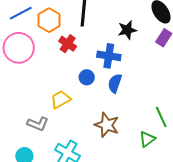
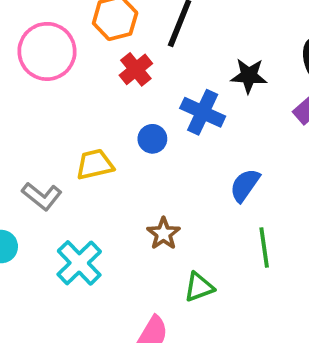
blue semicircle: (115, 83) -> (245, 185), moved
brown star: (107, 125) -> (163, 234), size x0.7
green triangle: (147, 139) -> (199, 287), moved

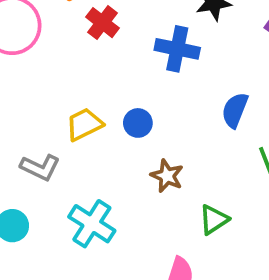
blue circle: (152, 139) -> (138, 123), moved

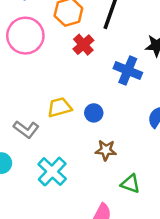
brown star: (167, 176) -> (106, 150), turned -30
green triangle: (214, 220) -> (130, 184), turned 42

